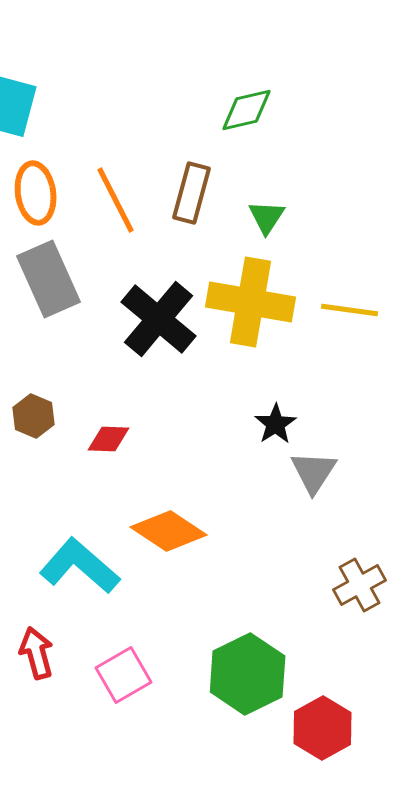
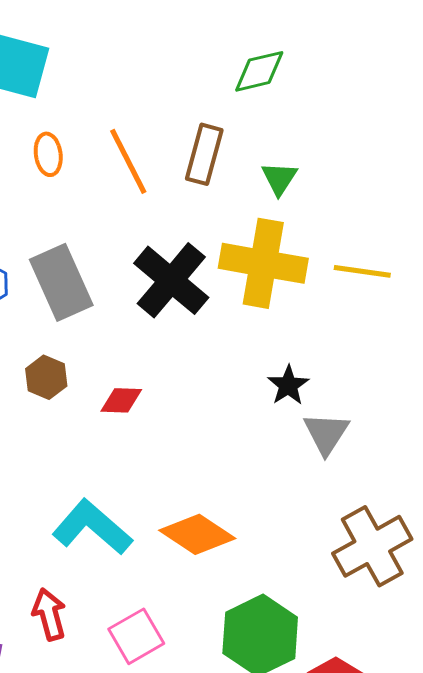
orange ellipse: (36, 193) -> (48, 154), size x0.7
gray rectangle: (49, 279) -> (61, 282), moved
orange diamond: (169, 531) -> (197, 534), moved
brown cross: (360, 585) -> (372, 546), size x1.5

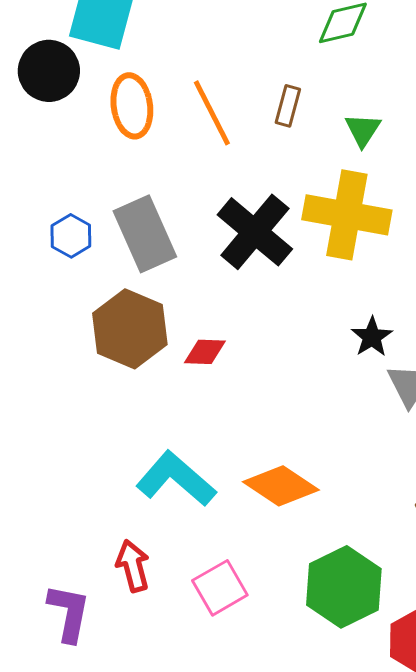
orange ellipse: (48, 154) -> (132, 106), size x1.5
brown rectangle: (204, 154) -> (288, 106), size x0.7
brown hexagon: (46, 377) -> (130, 329), size x1.8

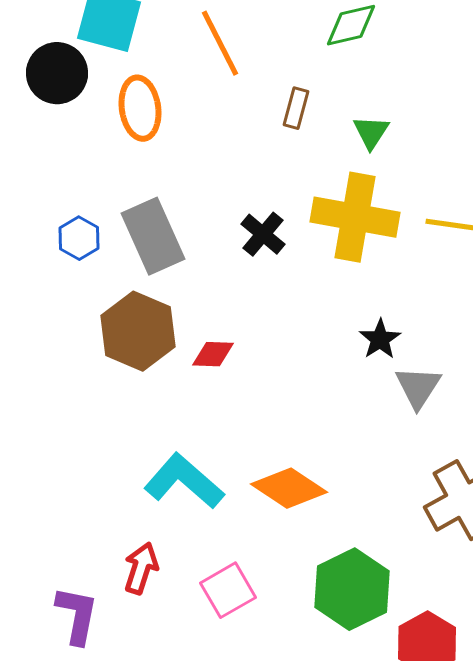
orange line: (212, 113) -> (220, 43), moved
black cross: (255, 232) -> (263, 234), size x0.6
red arrow: (133, 566) -> (141, 568), turned 33

